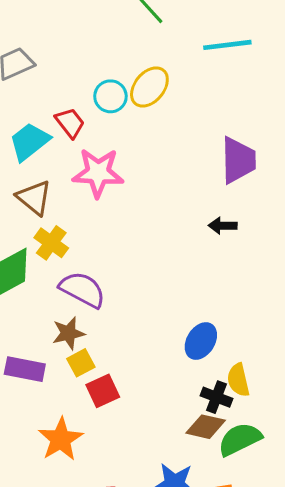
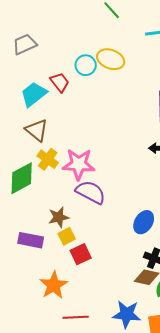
yellow ellipse: (149, 87) -> (111, 59), turned 72
pink star: (98, 173) -> (79, 164), moved
purple semicircle: (82, 290) -> (91, 192), moved

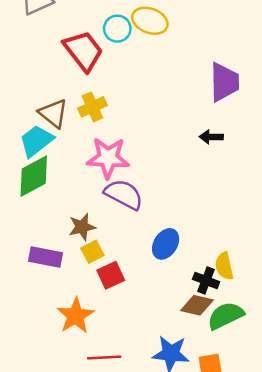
red trapezoid: (60, 82) -> (83, 51), size x1.6
cyan trapezoid: (34, 94) -> (36, 141), moved
yellow cross: (48, 159) -> (92, 107), moved, turned 30
blue ellipse: (144, 222) -> (166, 244), moved

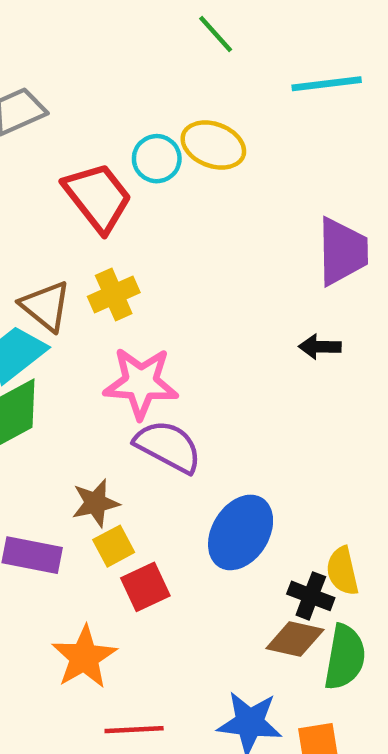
blue ellipse: (166, 244) -> (241, 532), size x1.4
green semicircle: (226, 316) -> (345, 657), turned 126

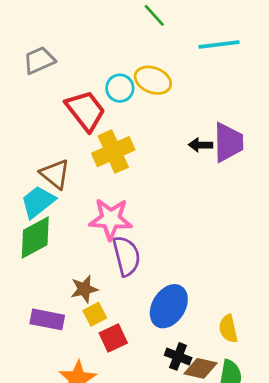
yellow cross: (114, 295) -> (113, 152), moved, size x1.4
black arrow: (320, 347) -> (201, 145), moved
purple semicircle: (168, 446) -> (126, 256), turned 48
black cross: (311, 596) -> (178, 356), moved

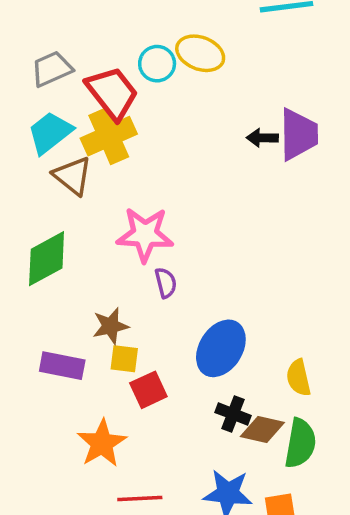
gray trapezoid: (39, 60) -> (52, 69), moved
yellow cross: (113, 152) -> (109, 136), moved
cyan trapezoid: (38, 202) -> (50, 133), moved
purple semicircle: (126, 256) -> (166, 283), size x0.6
yellow square: (95, 314) -> (124, 359), turned 35

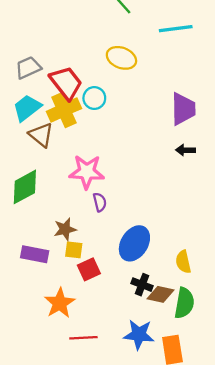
cyan circle: (157, 64) -> (94, 98), moved
black arrow: (262, 138) -> (185, 150), moved

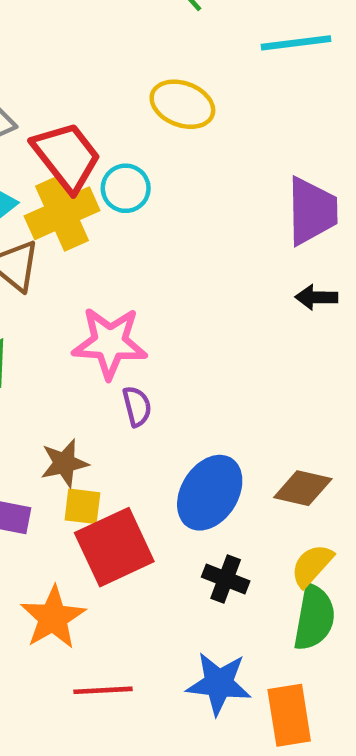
yellow semicircle: (183, 262) -> (312, 565), moved, turned 55
red square: (89, 269) -> (114, 547), size x1.6
brown diamond: (160, 294) -> (303, 488), moved

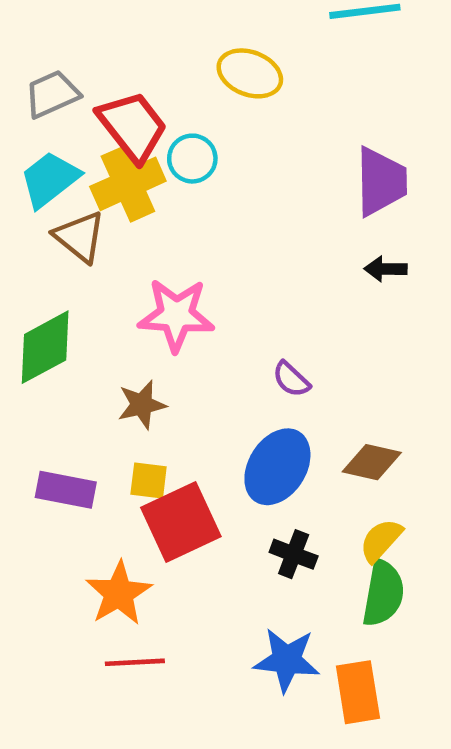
purple semicircle: (137, 406) -> (291, 379), moved, turned 147
brown star: (64, 463) -> (142, 405), moved
red line: (103, 690) -> (135, 662), moved

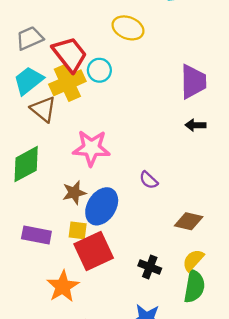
blue ellipse: (277, 467) -> (102, 206), moved

